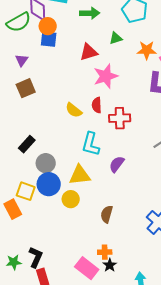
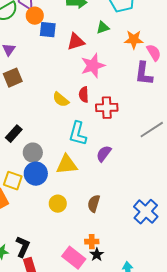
blue square: (49, 39) -> (48, 30), moved
yellow circle: (71, 199) -> (58, 204), moved

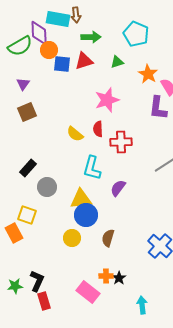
orange star: (134, 40) -> (148, 74), turned 30
red triangle: (76, 42) -> (84, 61), moved
blue circle: (36, 174) -> (86, 215), moved
black star: (97, 255) -> (119, 278), moved

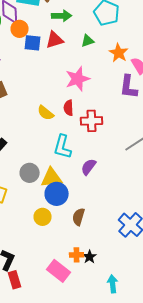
gray circle: (47, 187) -> (30, 173), moved

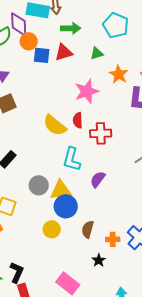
orange star: (119, 53) -> (119, 74), moved
yellow semicircle: (46, 113) -> (55, 125), size x1.4
orange cross: (77, 255) -> (113, 239), moved
black star: (90, 257) -> (99, 260), moved

